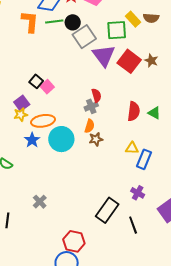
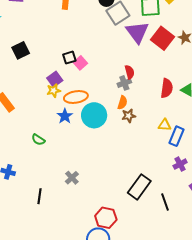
black square: (36, 81) -> (69, 58), turned 32
purple cross: (138, 193) -> (180, 164), moved, turned 32

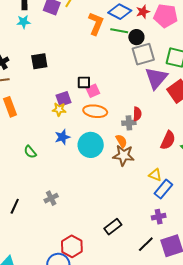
orange ellipse: (76, 97) -> (95, 111), moved
orange semicircle: (122, 103) -> (121, 141), turned -64
brown star: (129, 116) -> (123, 155), size x1.5
black rectangle: (139, 187) -> (113, 227), size x0.7
black line: (165, 202) -> (146, 244), moved, turned 48

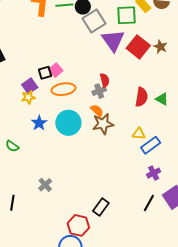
black square: (84, 82) -> (45, 73), moved
blue rectangle: (163, 189) -> (151, 145), turned 30
black rectangle: (113, 227) -> (101, 207), moved

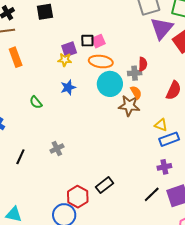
orange semicircle: (97, 111) -> (136, 92), moved
cyan circle: (68, 123) -> (110, 84), moved

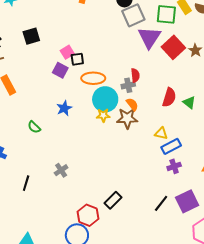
pink square: (98, 41) -> (67, 52), moved
purple square: (69, 49) -> (60, 70), turned -35
yellow star: (65, 60) -> (103, 115), moved
purple cross: (164, 167) -> (174, 166), moved

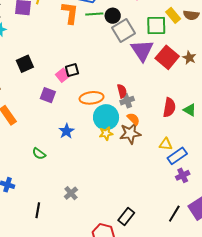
black square: (77, 59) -> (72, 70), moved
purple square: (60, 70) -> (48, 95), moved
red semicircle: (135, 75) -> (122, 91), moved

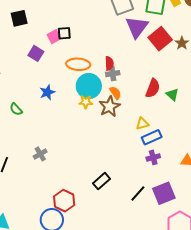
brown star: (130, 133) -> (109, 106), turned -30
yellow triangle: (166, 144) -> (142, 124), turned -32
black rectangle: (126, 217) -> (102, 181), moved

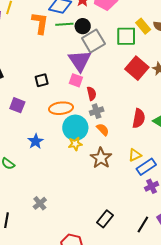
purple triangle: (137, 27) -> (80, 61), moved
pink square: (54, 37) -> (76, 80), moved, turned -32
red semicircle: (109, 63) -> (91, 94), moved
brown star: (109, 106) -> (101, 158), moved

